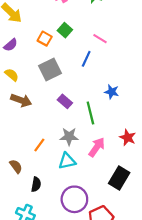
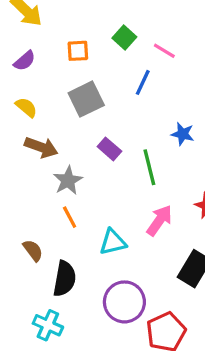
green square: (65, 30) -> (124, 38), moved
orange square: (45, 39) -> (78, 51), turned -32
gray star: (69, 136) -> (68, 181), moved, turned -30
orange line: (39, 145) -> (70, 217), turned -64
black semicircle: (36, 184) -> (65, 279), size x1.5

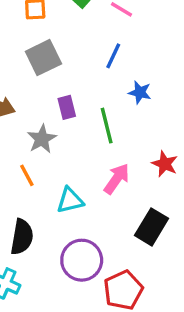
blue line: (143, 82) -> (113, 56), moved
purple rectangle: (109, 149) -> (67, 107), turned 35
gray star: (68, 181) -> (42, 139), moved

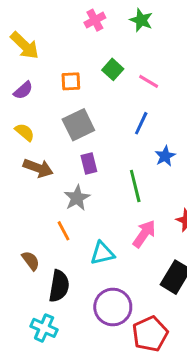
blue star: (140, 92) -> (165, 156), turned 30
purple rectangle: (67, 107) -> (89, 164), moved

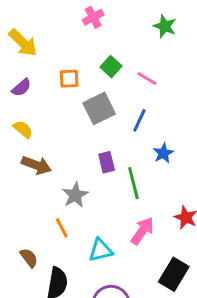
green star: (141, 20) -> (165, 26), moved
gray square: (78, 125) -> (99, 108), moved
purple rectangle: (89, 164) -> (107, 162), moved

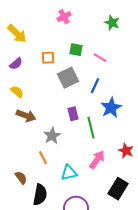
green square: (111, 67) -> (76, 50), turned -32
blue star: (163, 153) -> (111, 108), size x1.5

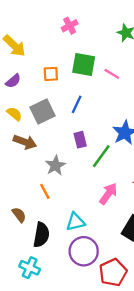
green square: (76, 50) -> (84, 65), size x1.5
gray square: (68, 78) -> (43, 111), moved
blue line: (95, 86) -> (77, 104), moved
green line: (91, 128) -> (101, 156), turned 50
cyan triangle: (69, 173) -> (75, 222), moved

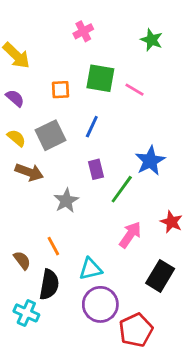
purple semicircle: (13, 81) -> (15, 98), turned -98
orange line: (45, 191) -> (53, 246), moved
cyan cross: (30, 268) -> (26, 313), moved

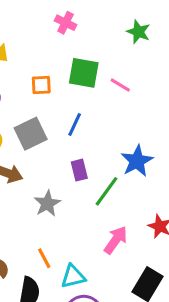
pink cross: (83, 31) -> (66, 23), turned -36
orange line: (53, 246) -> (44, 258), moved

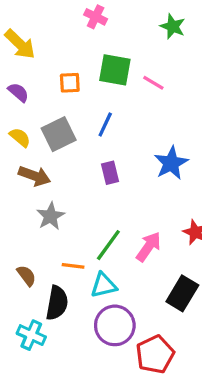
green line: (107, 191) -> (108, 245), moved
gray star: (47, 204) -> (51, 216), moved
orange line: (44, 258) -> (73, 266), turned -55

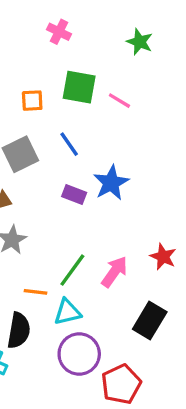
blue line: (105, 125) -> (69, 144), turned -60
blue star: (171, 163) -> (111, 183), moved
purple rectangle: (110, 173) -> (74, 195), turned -55

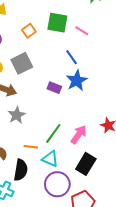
orange square: (32, 101) -> (29, 31), turned -32
blue line: (69, 144) -> (72, 57), moved
cyan triangle: (67, 312) -> (50, 159), turned 36
black rectangle: (150, 320) -> (86, 164), moved

